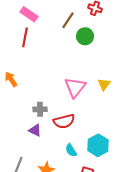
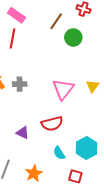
gray cross: (40, 109) -> (20, 84), moved

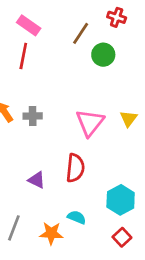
red semicircle: (52, 124) -> (75, 168), turned -70
cyan semicircle: (59, 153) -> (77, 217), moved, turned 144
orange star: (34, 173) -> (51, 233), turned 30
red square: (75, 176) -> (122, 237), moved, turned 32

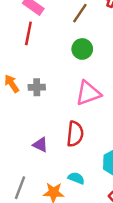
green circle: (103, 55) -> (82, 49), moved
pink triangle: (90, 123) -> (88, 93), turned 32

